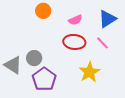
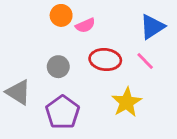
pink semicircle: (75, 20) -> (85, 25), moved
gray circle: (34, 58) -> (58, 67), moved

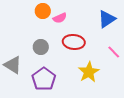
pink line: (145, 61) -> (114, 52), moved

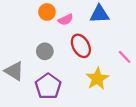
blue triangle: (107, 19) -> (99, 14), moved, turned 30
red ellipse: (74, 42) -> (81, 46), turned 55

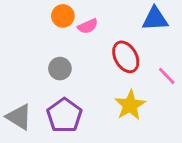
blue triangle: (99, 14) -> (155, 19), moved
red ellipse: (81, 46) -> (126, 57), moved
gray triangle: (14, 71) -> (19, 117), moved

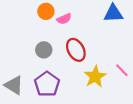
red ellipse: (126, 57) -> (76, 50), moved
pink line: (167, 76) -> (122, 70), moved

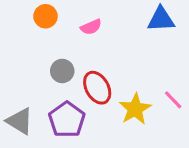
orange circle: (46, 11) -> (46, 16), moved
red ellipse: (76, 50) -> (97, 88), moved

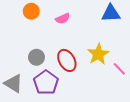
gray circle: (62, 71) -> (36, 57), moved
yellow star: (135, 109) -> (98, 54), moved

